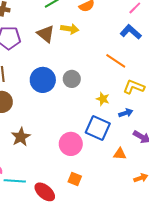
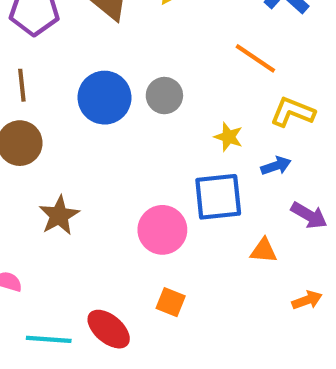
blue square: (98, 128) -> (218, 197), turned -30
cyan line: (15, 181) -> (49, 339), moved

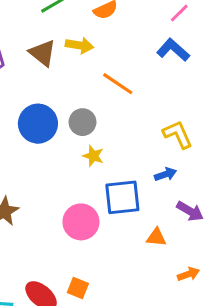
orange line: (255, 58) -> (118, 84), moved
yellow L-shape: (293, 112) -> (178, 134), turned 44
yellow star: (228, 137) -> (93, 156), moved
orange square: (171, 302) -> (78, 288), moved

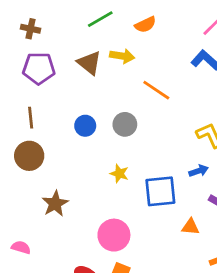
blue circle: (38, 124) -> (85, 126), size x0.6
yellow star: (93, 156) -> (119, 174), moved
pink circle: (81, 222) -> (114, 235), moved

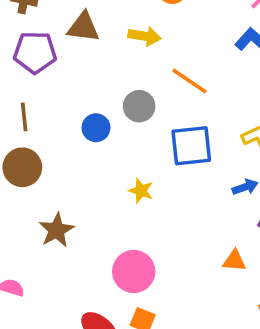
brown triangle: (89, 63) -> (83, 27), moved, turned -32
gray circle: (125, 124) -> (139, 106), moved
blue square: (160, 191) -> (191, 146), moved

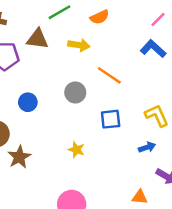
blue circle: (96, 128) -> (28, 102), moved
blue square: (191, 146) -> (111, 119), size x0.7
brown star: (56, 230) -> (19, 157), moved

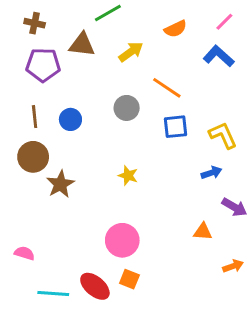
orange semicircle: (100, 17) -> (175, 29), moved
yellow arrow: (79, 45) -> (131, 52), turned -45
blue square: (111, 119) -> (175, 127), moved

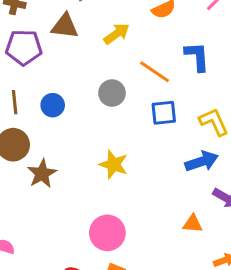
blue L-shape: (219, 56) -> (197, 57), moved, turned 44
blue arrow: (211, 173) -> (202, 161), size x1.5
yellow star: (128, 176) -> (113, 164), size x1.4

